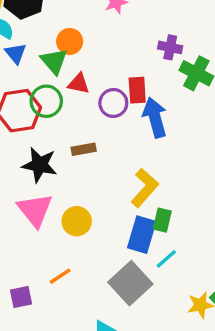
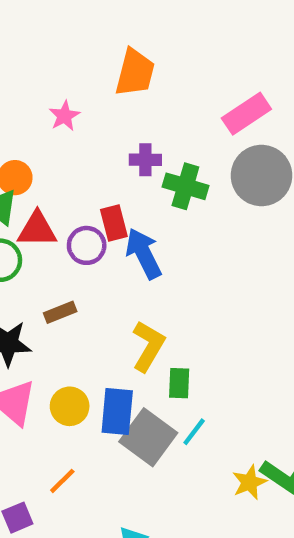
red triangle: (79, 84) -> (37, 229), size x1.4
blue rectangle: (142, 235) -> (117, 411), moved
gray square: (130, 283) -> (148, 437), moved

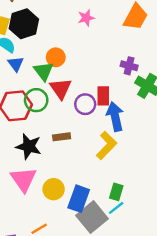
pink star: (64, 116) -> (86, 18), moved
red triangle: (37, 229) -> (61, 89), turned 40
yellow L-shape: (148, 346) -> (107, 145), moved
cyan line: (194, 432) -> (116, 208), moved

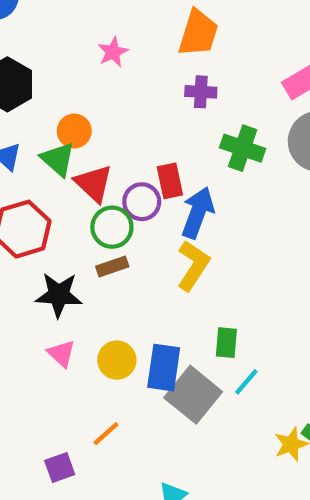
purple cross: (129, 66) -> (201, 92), moved
green circle: (36, 100) -> (112, 227), moved
blue arrow: (115, 117) -> (198, 213), turned 44
pink triangle: (23, 179) -> (61, 354), size x0.6
cyan line: (116, 208) -> (246, 382), moved

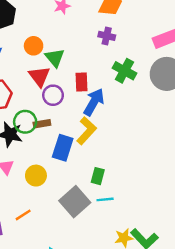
green triangle: (58, 159) -> (55, 58), moved
purple circle: (142, 202) -> (53, 95), moved
green circle: (112, 227) -> (25, 122), moved
blue rectangle: (164, 368) -> (63, 148), moved
cyan line: (246, 382) -> (105, 199), turned 35

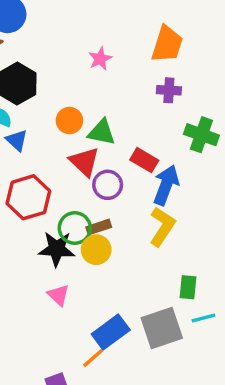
green triangle: (55, 58) -> (102, 132), turned -30
red rectangle: (82, 82) -> (144, 160), turned -48
blue rectangle: (63, 148) -> (111, 332), moved, turned 45
yellow circle: (36, 176) -> (96, 250), moved
gray square: (75, 202) -> (162, 328), turned 32

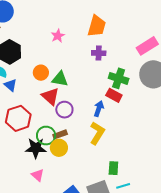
red rectangle: (144, 160) -> (114, 95), moved
blue arrow: (166, 185) -> (99, 109), size x0.7

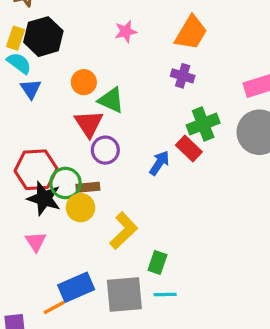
green cross: (119, 78) -> (203, 124), turned 36
red hexagon: (18, 118) -> (36, 170), moved
yellow L-shape: (97, 133) -> (124, 231), moved

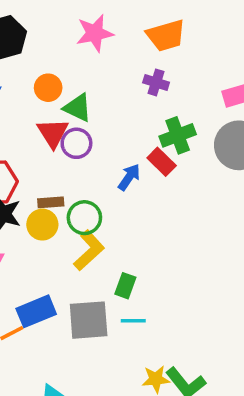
pink star: (126, 32) -> (95, 33), size x1.5
orange trapezoid: (191, 33) -> (166, 35), turned 42
purple circle: (105, 150) -> (76, 143), moved
green circle: (65, 183) -> (84, 218), moved

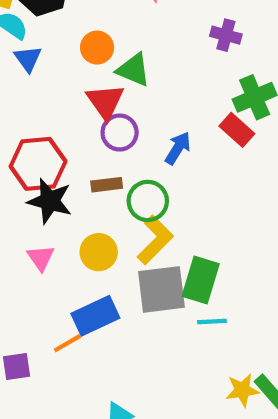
purple circle: (76, 143) -> (120, 133), moved
blue arrow: (129, 177) -> (178, 148), moved
yellow circle: (42, 225) -> (99, 252), moved
green rectangle: (125, 286) -> (201, 280), size x1.5
gray square: (89, 320) -> (161, 289), moved

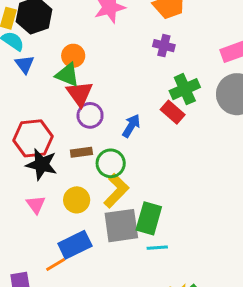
green triangle: (133, 70) -> (67, 75), moved

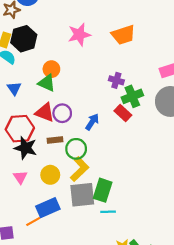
purple cross: (164, 46) -> (116, 80), moved
blue triangle: (25, 64) -> (14, 88), moved
red triangle: (80, 94) -> (45, 112), moved, turned -35

